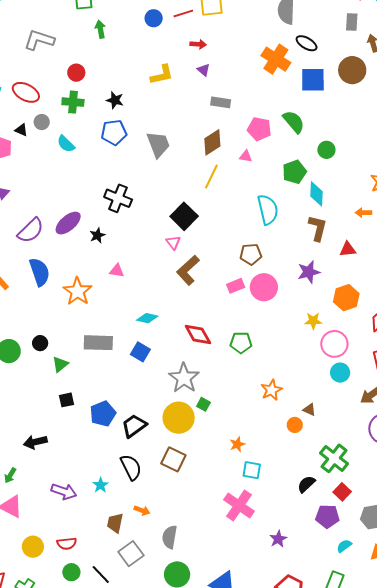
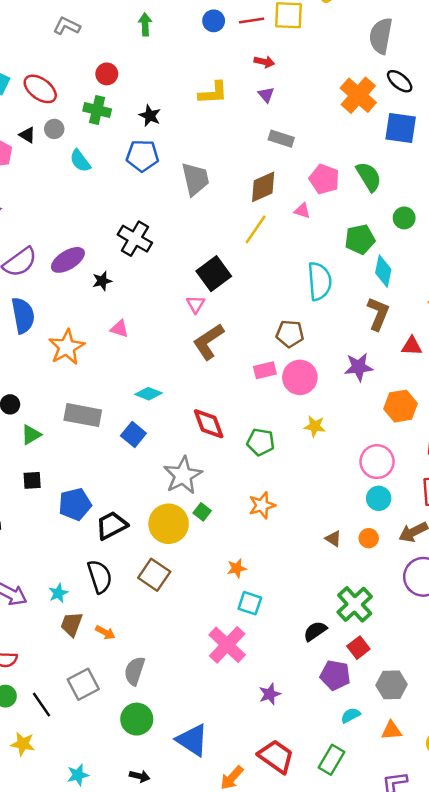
gray L-shape: (39, 40) -> (67, 26), size x0.7
yellow star: (313, 321) -> (315, 426), moved
orange star: (271, 390) -> (262, 505), moved
orange circle: (295, 425) -> (369, 538), moved
brown trapezoid: (115, 523) -> (72, 624), moved

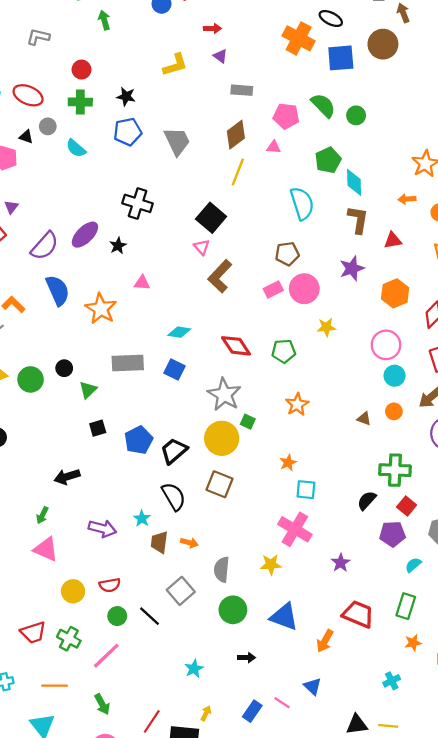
green circle: (404, 218) -> (356, 115), moved
green cross: (355, 604) -> (395, 470), turned -32
yellow star: (23, 744) -> (271, 564), moved

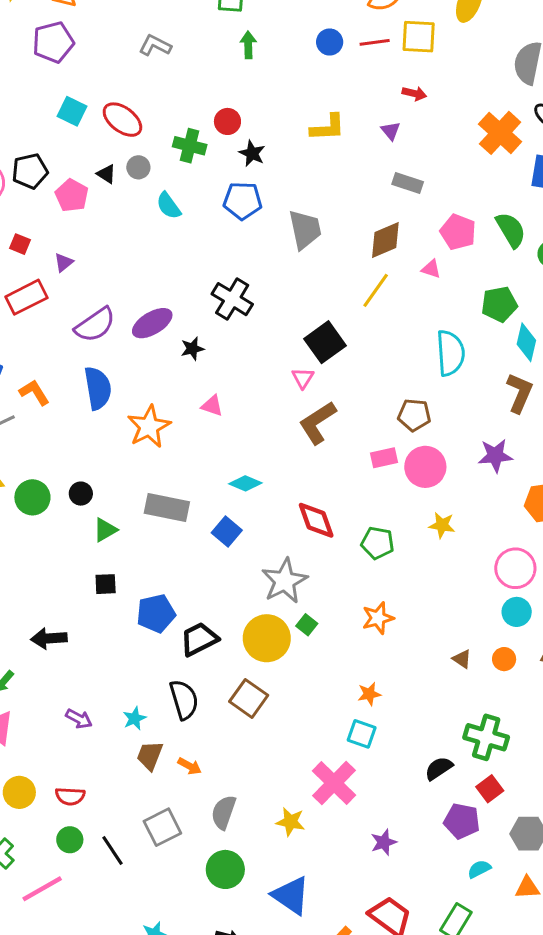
red arrow: (212, 29) -> (414, 93), moved
red circle: (81, 70) -> (227, 121), moved
orange star: (288, 463) -> (369, 694), moved
purple arrow: (102, 528) -> (79, 719), size x0.7

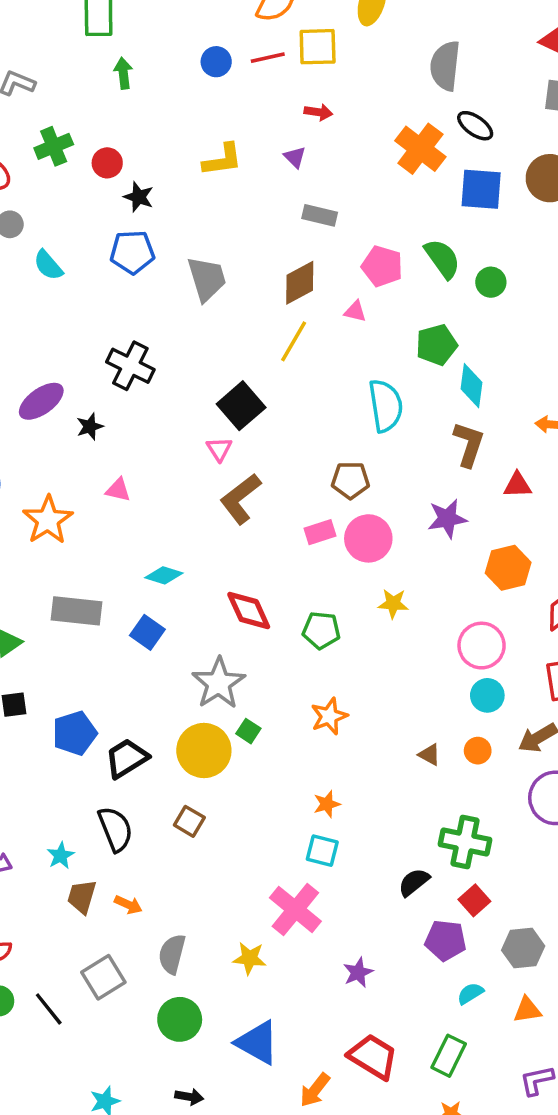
green cross: (190, 146) -> (54, 146), moved, turned -32
brown square: (249, 698) -> (189, 821), size x0.7

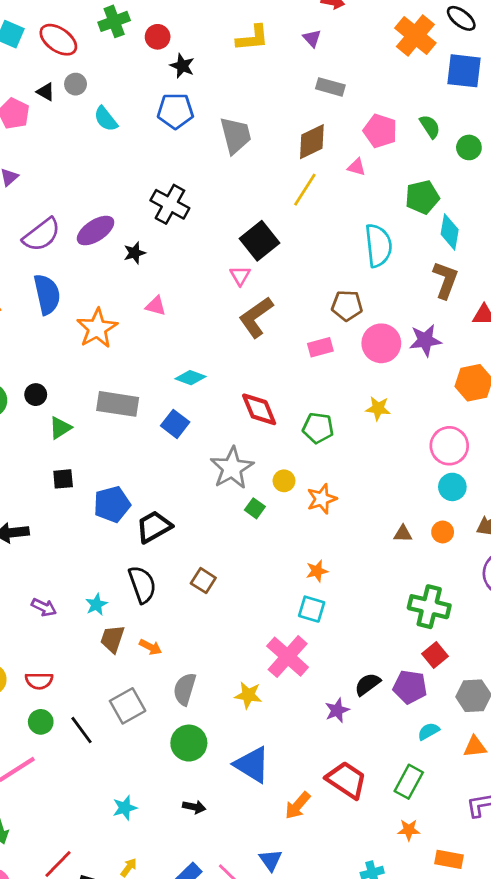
green semicircle: (442, 259) -> (430, 127), size x0.7
pink circle: (368, 538) -> (381, 343), moved
yellow circle: (204, 750) -> (284, 481), moved, size x0.5
brown triangle: (430, 755) -> (403, 534), turned -30
black semicircle: (414, 882) -> (368, 684), moved

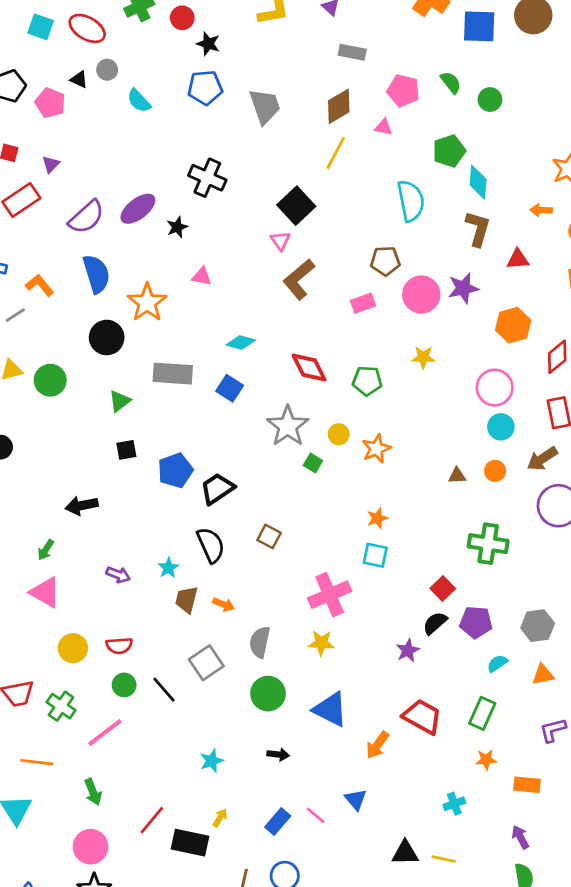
black circle: (36, 395) -> (107, 338), moved, size x1.6
red square: (435, 655) -> (443, 588), moved
pink cross: (288, 657) -> (330, 595), moved, turned 30

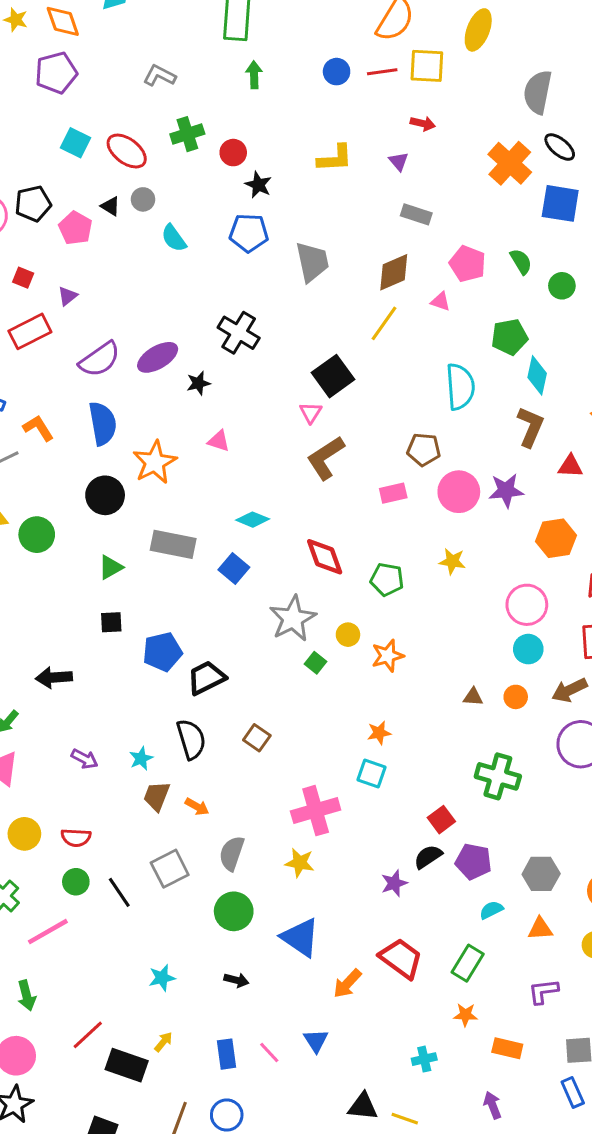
blue rectangle: (278, 821) -> (227, 1054), turned -56

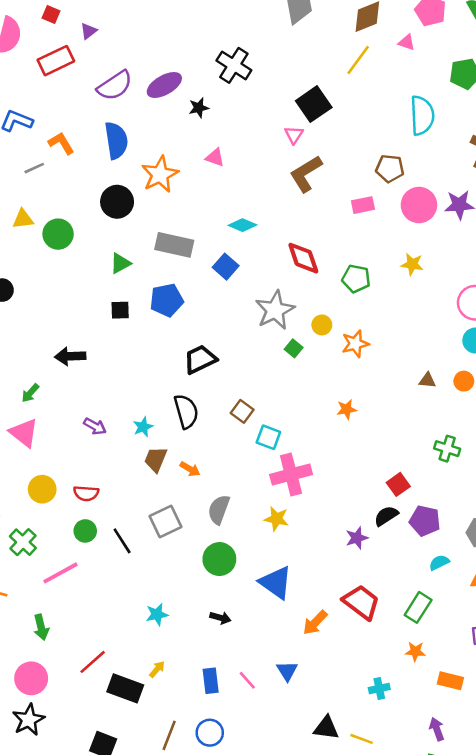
blue pentagon: (162, 652) -> (167, 300), moved
cyan square: (372, 773) -> (268, 437), moved
green cross: (498, 776) -> (447, 449), size x0.7

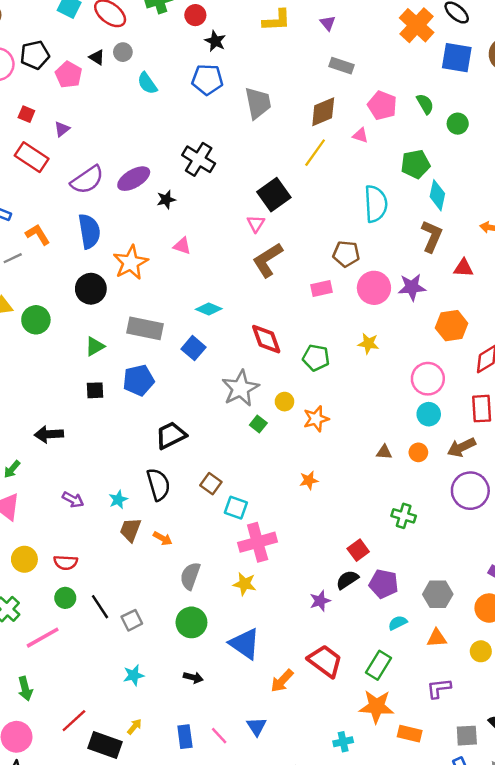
red rectangle: (56, 61) -> (32, 157), turned 60
gray square: (166, 521) -> (132, 620), moved, size x0.7
orange star: (415, 651) -> (376, 707), size x1.8

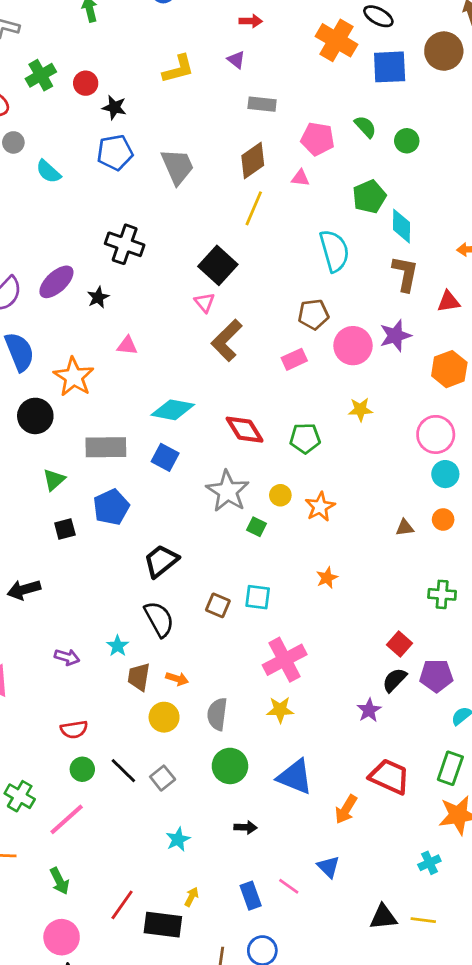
cyan diamond: (209, 309) -> (173, 410), size x1.4
cyan square: (236, 508) -> (258, 597), moved
yellow circle: (24, 559) -> (164, 717), moved

